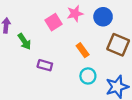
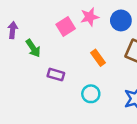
cyan circle: (88, 76) -> (91, 94), moved

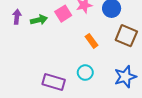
green arrow: (33, 48) -> (39, 20), moved, turned -70
purple rectangle: (56, 75) -> (54, 82), moved, size x1.5

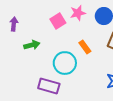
green arrow: (39, 20) -> (32, 45), moved
cyan circle: (85, 73) -> (65, 63), moved, size x1.5

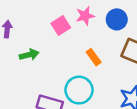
cyan circle: (65, 63) -> (79, 90), moved

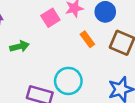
orange rectangle: (94, 57) -> (87, 39), moved

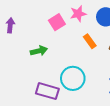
green arrow: (19, 46) -> (39, 51), moved

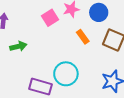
green arrow: (39, 51) -> (18, 46), moved

